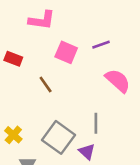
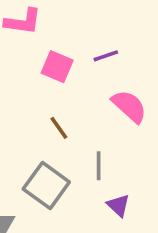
brown line: (46, 85) -> (59, 128), moved
purple triangle: (87, 152) -> (118, 205), moved

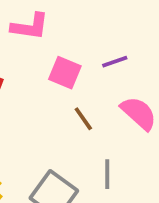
brown line: (59, 128) -> (83, 119), moved

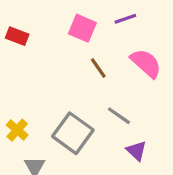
gray line: (107, 174) -> (119, 116), turned -55

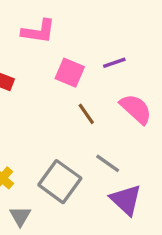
purple triangle: (136, 151) -> (126, 200), size x1.5

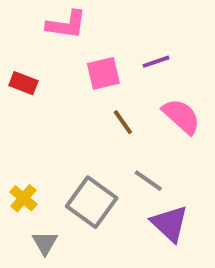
pink square: (70, 73) -> (103, 73), turned -36

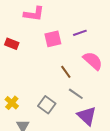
brown line: (123, 122) -> (66, 72), moved
gray square: (92, 202) -> (47, 105), size x0.7

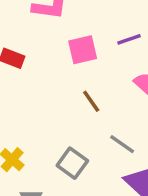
brown line: (66, 72) -> (91, 101), moved

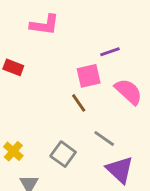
pink square: (83, 50) -> (89, 76), moved

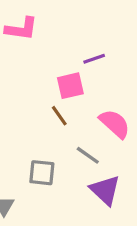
pink semicircle: (128, 92) -> (115, 124), moved
gray square: (63, 154) -> (42, 173), turned -30

